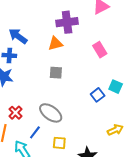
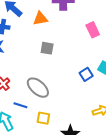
orange triangle: (55, 44) -> (40, 19), moved
blue line: (35, 132) -> (20, 105), turned 64

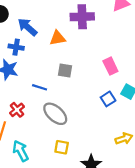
pink rectangle: (93, 30) -> (110, 66), moved
blue line: (20, 105) -> (40, 87), moved

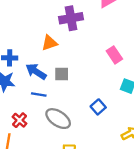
blue arrow: (27, 27) -> (36, 71), moved
pink rectangle: (110, 66) -> (114, 55), moved
blue square: (108, 99) -> (98, 107), moved

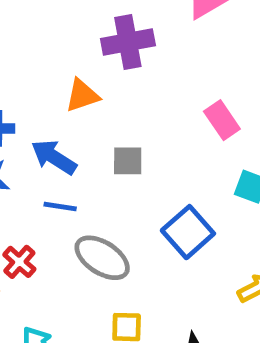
gray square: (62, 74) -> (128, 161), moved
blue square: (98, 107) -> (188, 232), size x1.5

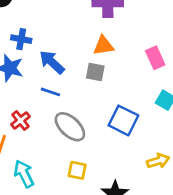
orange triangle: (82, 95) -> (103, 46), moved
blue square: (188, 232) -> (123, 120), turned -32

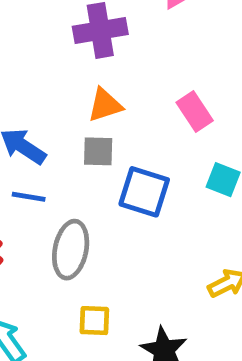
blue square: (123, 120) -> (144, 192), moved
gray ellipse: (70, 127) -> (71, 250), turned 68

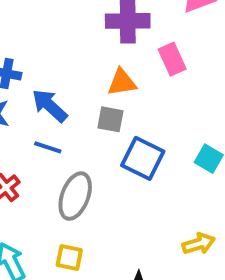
pink rectangle: (195, 111) -> (172, 59), moved
yellow square: (94, 321) -> (69, 258), moved

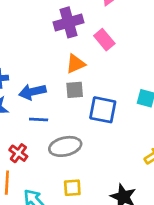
blue arrow: (50, 106) -> (32, 92), turned -40
gray ellipse: (75, 196) -> (65, 146), turned 72

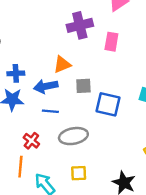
pink rectangle: (104, 40) -> (111, 42), turned 48
orange triangle: (76, 64) -> (62, 64), moved

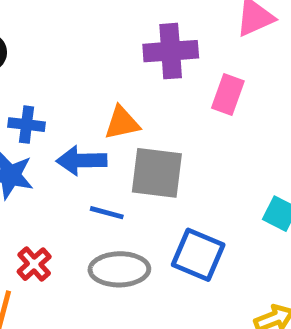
gray square: (83, 86) -> (157, 173), size x1.6
blue square: (108, 104) -> (198, 255), moved
blue line: (50, 111) -> (107, 213), moved

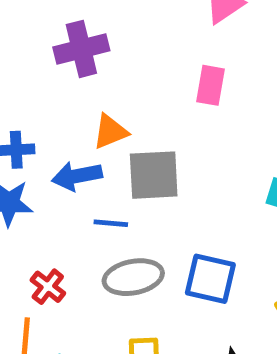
purple cross: (171, 51) -> (81, 49), moved
blue square: (198, 255) -> (210, 279), moved

